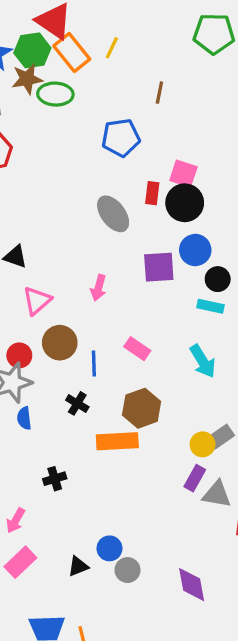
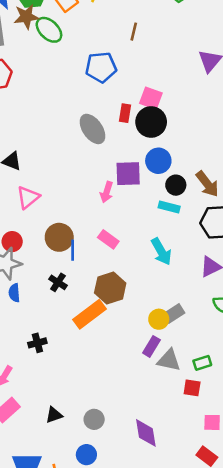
green ellipse: (55, 94) -> (49, 30), turned 40
pink arrow: (98, 288) -> (107, 192), moved
brown circle: (60, 343) -> (59, 237), moved
orange rectangle: (117, 441) -> (89, 314), turned -36
blue circle: (109, 548) -> (86, 455), moved

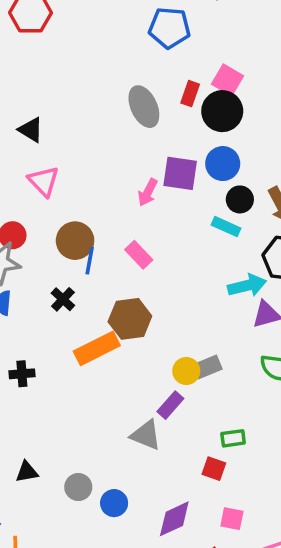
pink triangle: (28, 197) -> (44, 181), turned -45
cyan arrow: (161, 252) -> (247, 285), moved, turned -84
gray triangle: (169, 360) -> (146, 435), moved
purple diamond: (146, 433) -> (174, 519), moved, turned 64
blue circle: (86, 455) -> (114, 503), moved

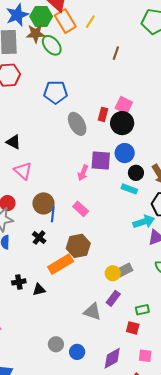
blue pentagon: (169, 28) -> (56, 92), moved
purple rectangle: (170, 405) -> (113, 298), moved
black triangle: (27, 472) -> (39, 290), moved

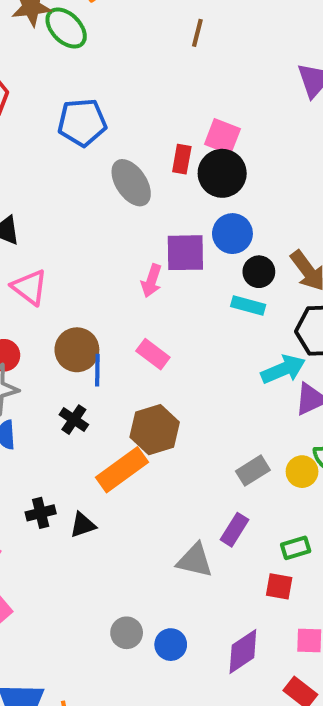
yellow circle: (113, 273) -> (302, 472), moved

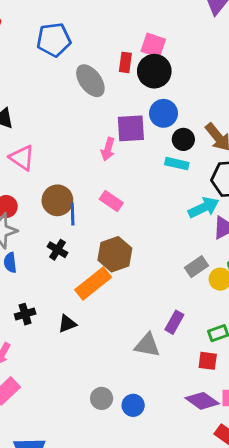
gray rectangle: (253, 471) -> (197, 267), moved
black cross: (41, 513) -> (25, 314), moved
purple diamond: (243, 651) -> (202, 401), moved, turned 72

